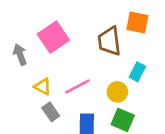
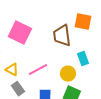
pink square: (53, 37) -> (20, 33), turned -30
cyan rectangle: (137, 72) -> (83, 59), turned -48

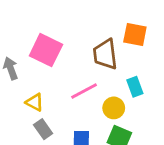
pink line: (38, 70) -> (84, 91), moved

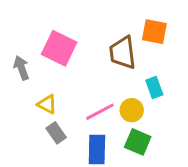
pink line: (84, 91) -> (100, 112), moved

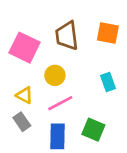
brown trapezoid: (123, 53) -> (67, 36), moved
yellow triangle: (47, 104) -> (24, 95), moved
yellow circle: (132, 110) -> (55, 75), moved

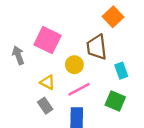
orange square: (108, 33) -> (113, 17), moved, turned 36
brown trapezoid: (67, 36) -> (97, 47), moved
green square: (93, 130) -> (115, 101), moved

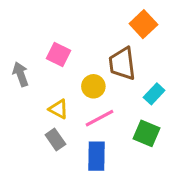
pink square: (47, 40) -> (58, 54), size x0.7
cyan rectangle: (121, 71) -> (154, 94), turned 63

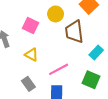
yellow circle: (93, 86) -> (56, 14), moved
yellow triangle: (58, 109) -> (32, 55), moved

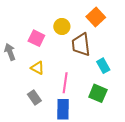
cyan rectangle: (96, 53) -> (103, 66), turned -72
pink line: (59, 69) -> (65, 83), turned -54

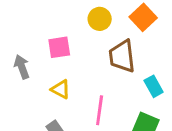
yellow circle: (62, 27) -> (100, 19), moved
pink square: (36, 38) -> (59, 47), turned -35

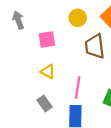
gray arrow: (22, 67) -> (18, 20), moved

